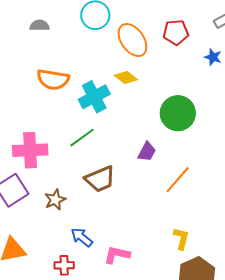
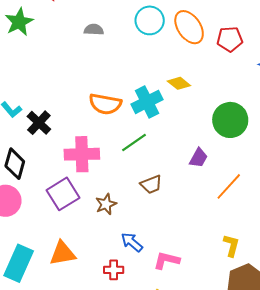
orange ellipse: (132, 40) -> (189, 27), moved
orange semicircle: (53, 80) -> (105, 104), moved
brown trapezoid: (100, 179) -> (151, 184), size x0.7

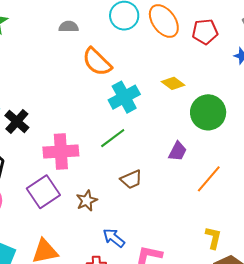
yellow diamond: (179, 83) -> (173, 83), moved
orange semicircle: (105, 104) -> (97, 62), moved, turned 36

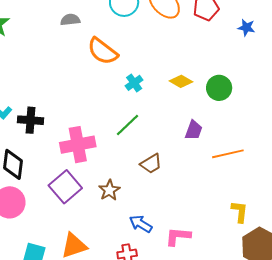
yellow diamond: (173, 83) -> (181, 81), moved
cyan cross: (124, 97) -> (134, 83), size x0.6
green circle: (208, 112) -> (219, 88), size x0.7
black cross: (17, 121) -> (30, 120), turned -30
orange line: (209, 179) -> (228, 154), turned 44

